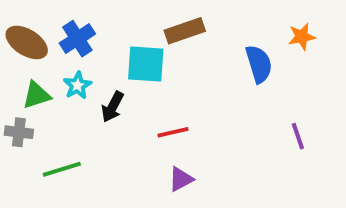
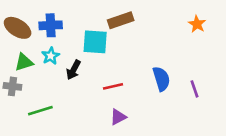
orange star: (302, 37) -> (197, 24), turned -30
blue cross: (77, 39) -> (51, 25), turned 30
blue semicircle: (259, 64) -> (161, 79), moved

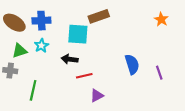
black arrow: (74, 70) -> (70, 59), moved, turned 70
red line: (113, 86) -> (84, 76), moved
green line: (40, 111) -> (33, 90), turned -60

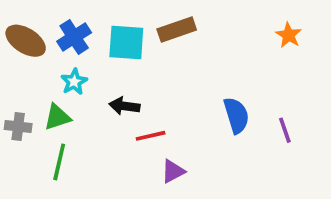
blue cross: (41, 21) -> (74, 37), turned -30
cyan square: (78, 34) -> (126, 43), moved
green triangle: (20, 51) -> (57, 117), moved

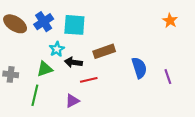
brown rectangle: (177, 29) -> (104, 51), moved
cyan star: (74, 82) -> (57, 49), moved
green triangle: (57, 117) -> (45, 69), moved
purple triangle: (173, 171) -> (72, 101), moved

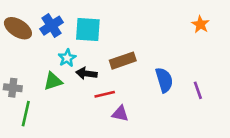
green line: (35, 95) -> (26, 114), moved
purple triangle: (72, 101) -> (120, 114), moved, turned 40

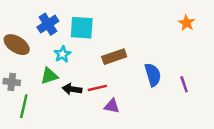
brown ellipse: (18, 28) -> (17, 45), moved
black arrow: (87, 73) -> (72, 89), moved

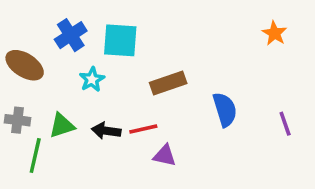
green triangle: (49, 76) -> (62, 125), moved
purple line: (184, 84) -> (285, 124), moved

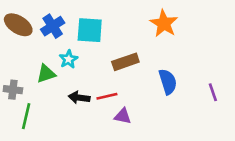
orange star: (274, 33) -> (164, 23), moved, size x1.5
brown ellipse: (25, 65) -> (18, 25), moved
green triangle: (62, 125) -> (46, 74), moved

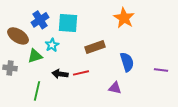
brown ellipse: (18, 25) -> (18, 36), moved
purple line: (213, 92) -> (161, 70), turned -64
green line: (26, 116) -> (37, 91), moved
purple triangle: (123, 116) -> (115, 88), moved

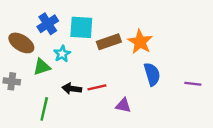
orange star: (124, 18) -> (140, 42), moved
brown rectangle: (95, 47) -> (109, 42), moved
purple triangle: (115, 88) -> (123, 105), moved

